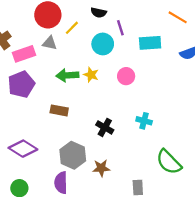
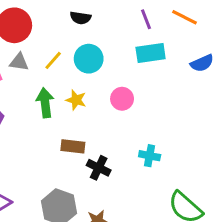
yellow line: (72, 28) -> (53, 60), moved
purple line: (120, 28) -> (146, 19), moved
green arrow: (67, 75) -> (45, 103), turned 90
brown rectangle: (59, 110) -> (73, 146), moved

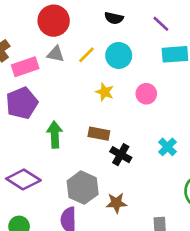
purple line: (146, 19) -> (161, 24), moved, turned -30
green arrow: (45, 103) -> (55, 135), moved
cyan cross: (150, 156) -> (168, 147), turned 30

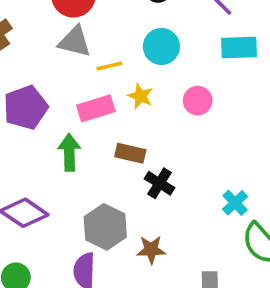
gray triangle: (56, 54) -> (75, 42), size x1.4
yellow line: (87, 55) -> (109, 66), moved, turned 30
pink rectangle: (25, 67) -> (96, 108), moved
cyan cross: (168, 147) -> (235, 203), moved

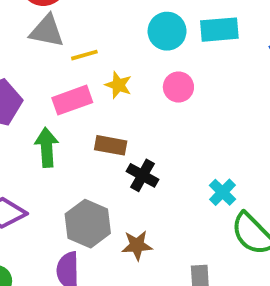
cyan circle: (161, 46) -> (167, 31), moved

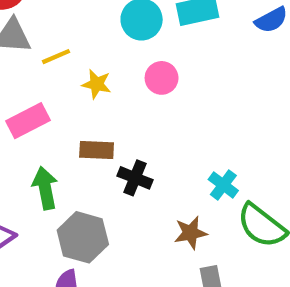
pink rectangle: (72, 100) -> (28, 121), moved
green arrow: (47, 147) -> (45, 188), moved
brown star: (137, 245) -> (191, 233), moved

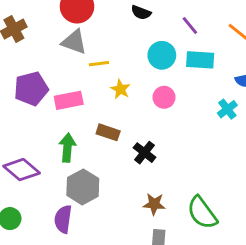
black cross: (135, 178) -> (144, 153), moved
cyan cross: (223, 185) -> (227, 109), moved

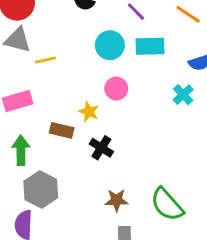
yellow star: (120, 89) -> (89, 112), moved

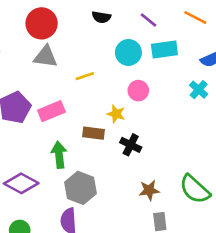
yellow line: (45, 60) -> (85, 76), moved

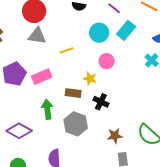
cyan rectangle: (164, 50) -> (126, 30), turned -42
gray hexagon: (81, 188) -> (76, 124), moved

